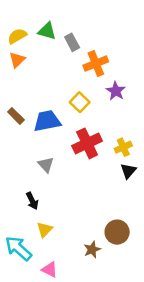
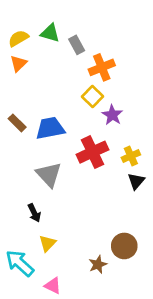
purple star: (116, 91) -> (112, 115), moved
yellow square: (80, 102) -> (92, 96), moved
gray triangle: (46, 165) -> (49, 175), size x1.5

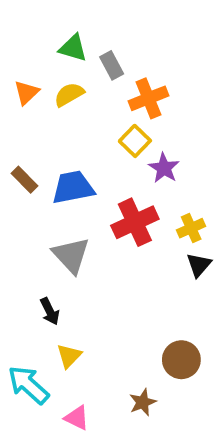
yellow semicircle: (18, 38) -> (69, 94), moved
brown star: (98, 264) -> (143, 402), moved

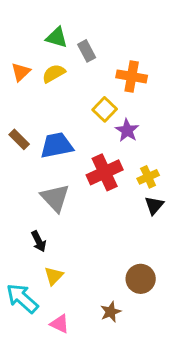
orange cross: (148, 98) -> (132, 76), moved, turned 32

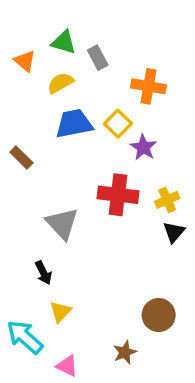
orange triangle: (21, 72) -> (25, 61), moved, turned -36
blue trapezoid: (57, 145) -> (74, 124), moved
red cross: (105, 172) -> (118, 195), turned 32

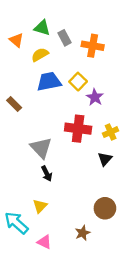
orange cross: (148, 86) -> (93, 46), moved
black triangle: (174, 232) -> (105, 159), moved
black arrow: (43, 273) -> (47, 174), moved

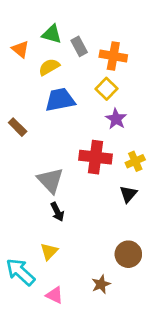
yellow square: (78, 82) -> (106, 89), moved

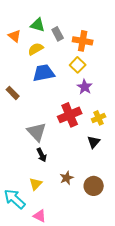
red cross: (96, 157) -> (70, 115), turned -30
brown star: (101, 284) -> (67, 178), moved

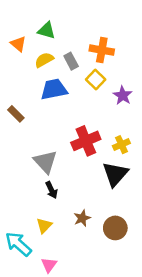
gray rectangle: (58, 34) -> (71, 61), moved
purple star: (85, 87) -> (123, 95), moved
black triangle: (94, 142) -> (115, 174), size x1.6
pink triangle: (40, 216) -> (49, 265), turned 40

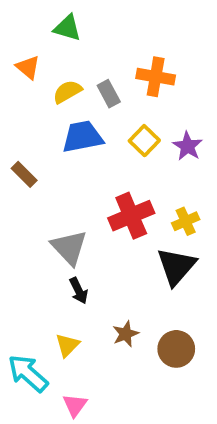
green triangle: (47, 30) -> (67, 28), moved
yellow square: (96, 80) -> (144, 141), moved

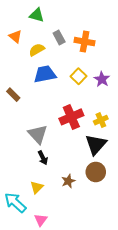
gray rectangle: (109, 94) -> (59, 37), moved
brown circle: (176, 349) -> (96, 172), moved

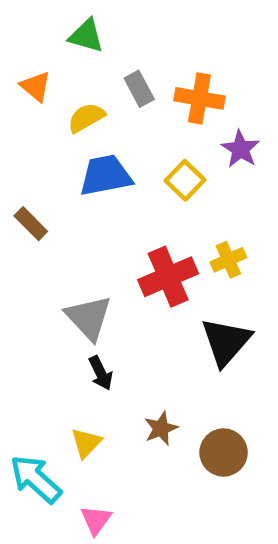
purple star: (102, 79) -> (240, 149), moved
yellow cross: (101, 120) -> (228, 260), moved
brown circle: (96, 172) -> (224, 452), moved

